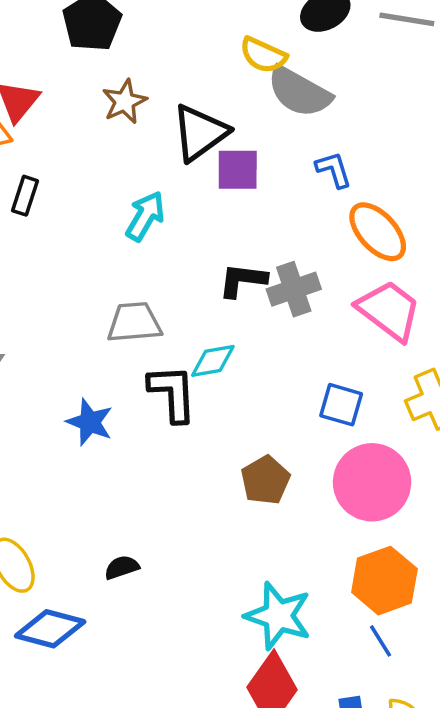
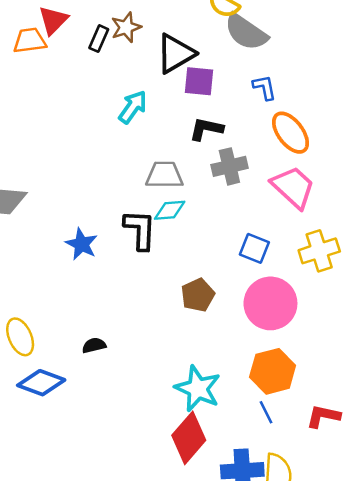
black rectangle: (25, 196) -> (99, 39), moved
black L-shape: (243, 280) -> (206, 129), moved
gray trapezoid: (134, 322) -> (164, 175), moved

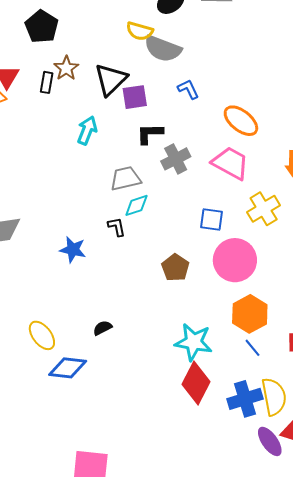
orange ellipse: (291, 133) -> (241, 121), moved
black L-shape: (140, 230) -> (117, 227), size x0.6

